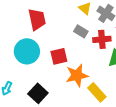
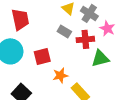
orange star: (77, 75) -> (60, 75), size x0.7

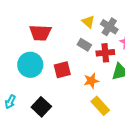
red trapezoid: (20, 19) -> (40, 33), turned 105
orange star: (60, 75) -> (91, 81), moved

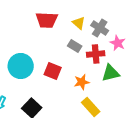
red trapezoid: (40, 33) -> (47, 20), moved
red square: (62, 70) -> (53, 71), turned 36

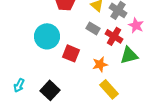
red cross: (96, 54) -> (114, 36), turned 36
cyan circle: (21, 66) -> (47, 36), moved

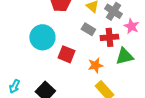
red cross: (114, 36) -> (109, 37), turned -36

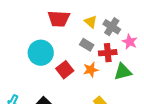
red square: (66, 54) -> (65, 70), turned 30
orange star: (95, 65) -> (91, 70), moved

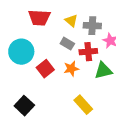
gray cross: (112, 27) -> (92, 26), turned -30

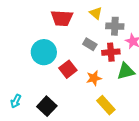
yellow triangle: (71, 21) -> (96, 13), moved
orange star: (71, 69) -> (94, 78), moved

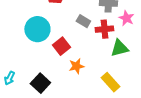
orange star: (94, 78) -> (76, 66), moved
yellow rectangle: (106, 105) -> (110, 82), moved

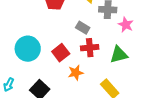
cyan circle: (37, 29) -> (28, 49), moved
red cross: (104, 29) -> (90, 48), moved

